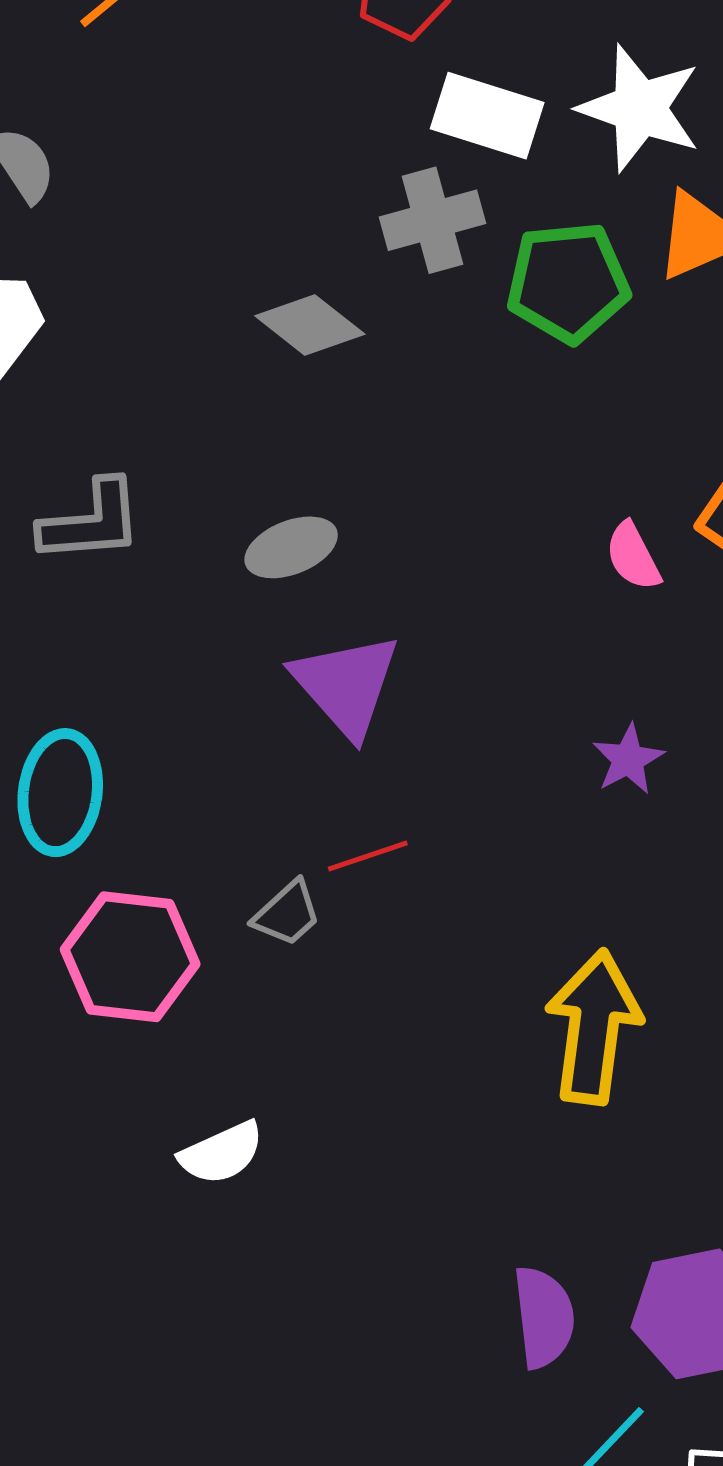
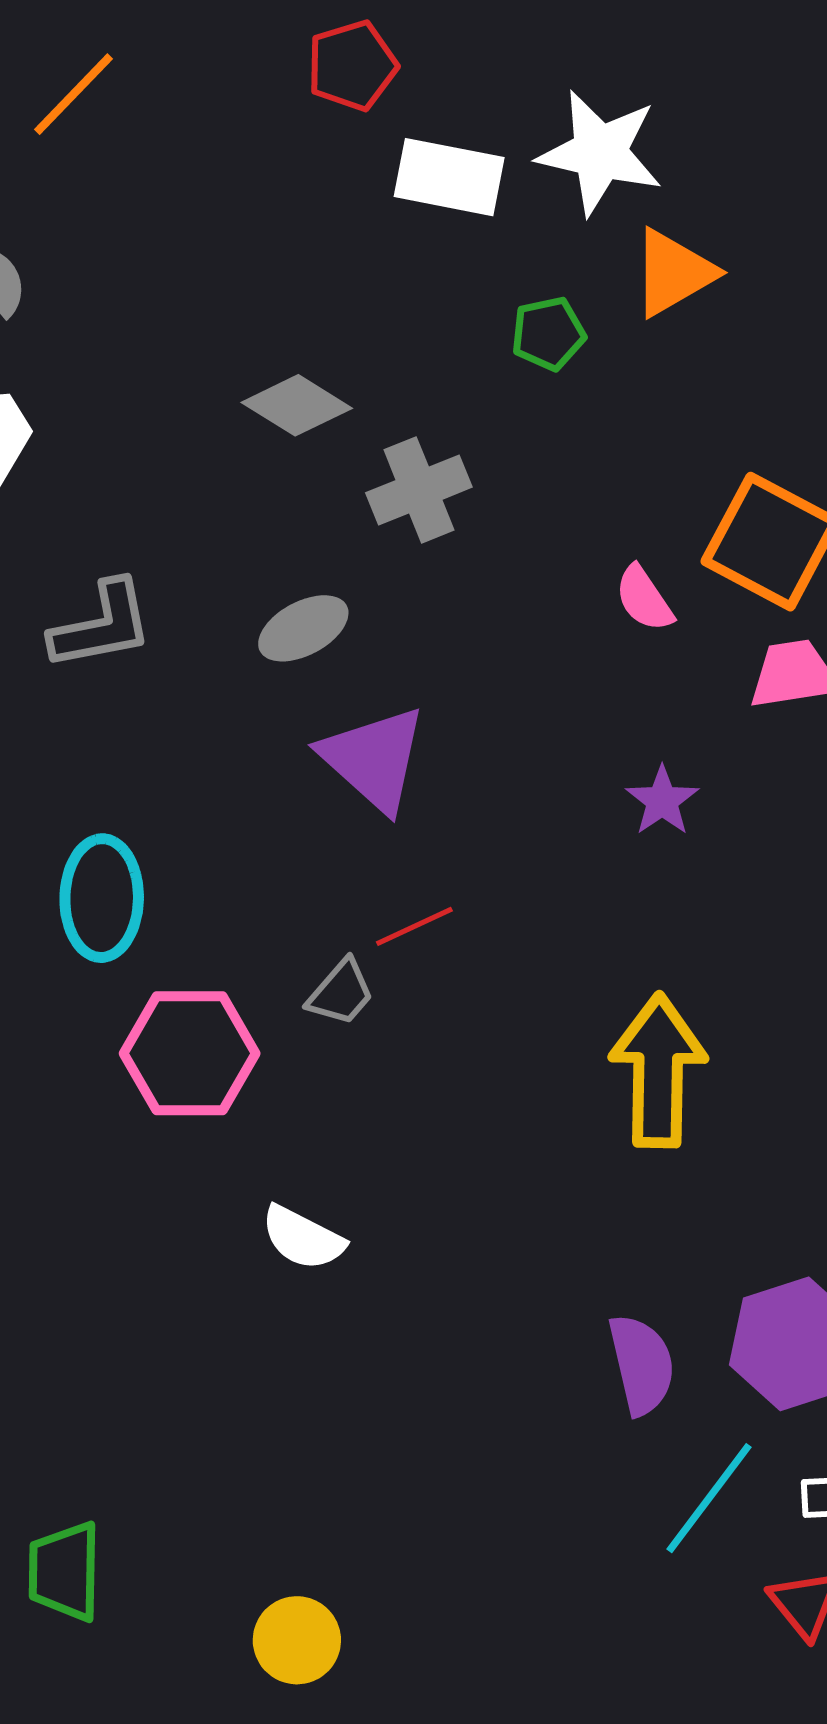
gray cross: (433, 220) -> (419, 490), moved
green pentagon: (568, 282) -> (548, 334), size x0.6
white semicircle: (222, 1153) -> (303, 1238), turned 58

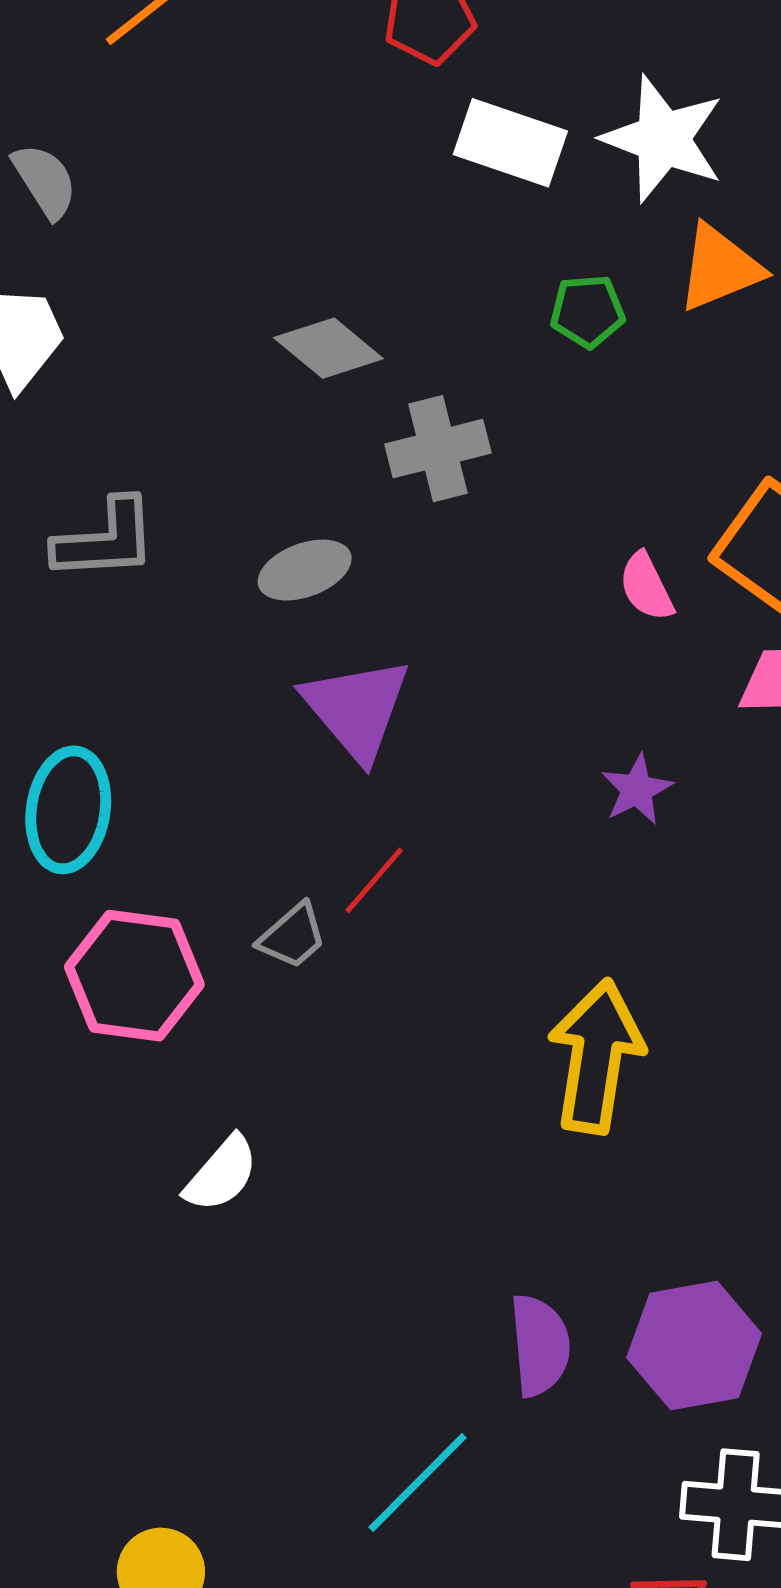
red line: (414, 926) -> (374, 880), turned -32
white semicircle: (303, 1238) -> (221, 1174), turned -84
cyan line: (709, 1498) -> (417, 1483), moved

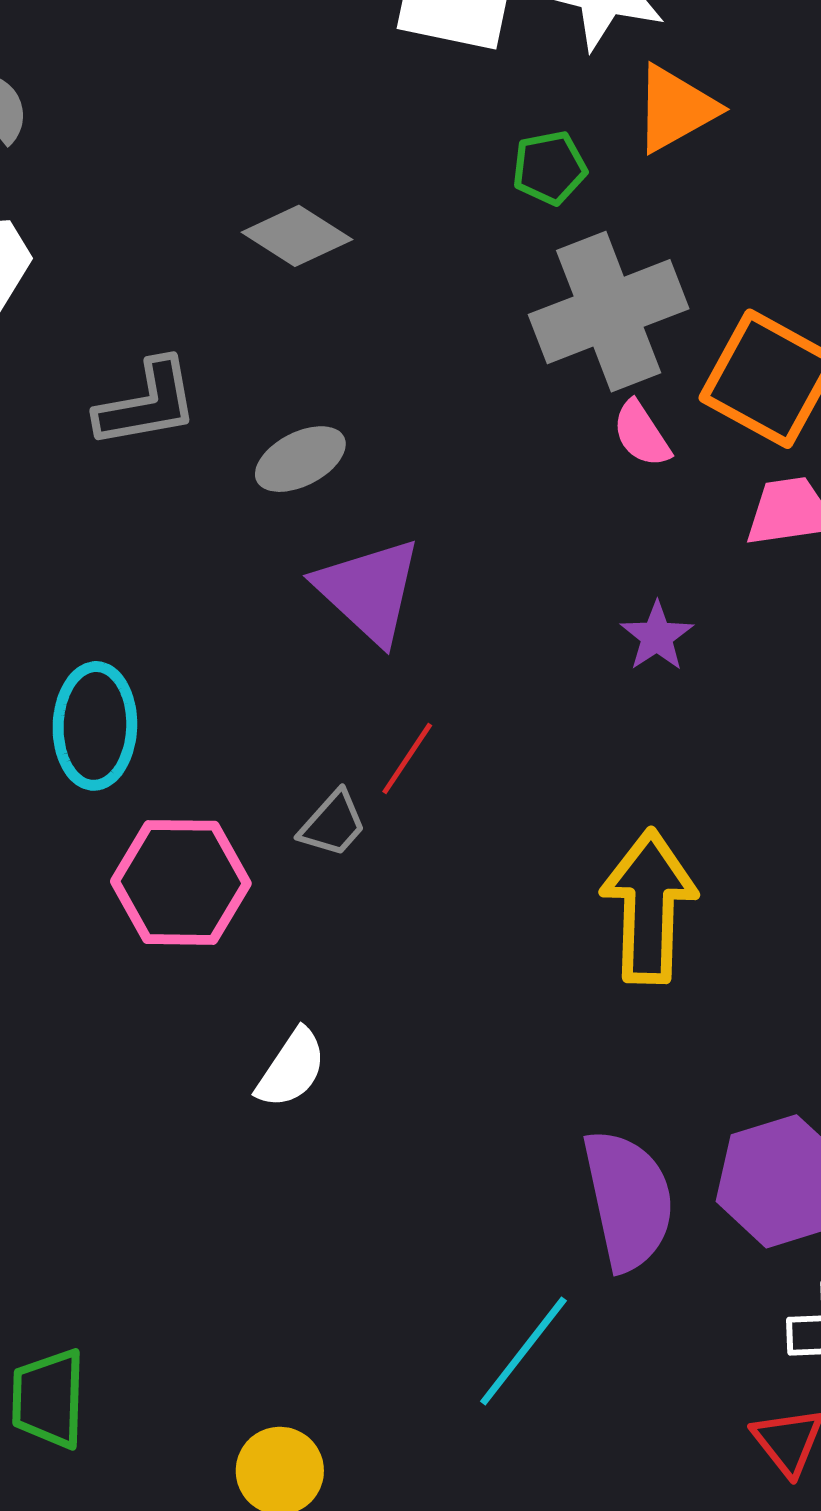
gray cross: (438, 449) -> (609, 312), moved, size x1.5
gray L-shape: (105, 540) -> (147, 404), moved
purple semicircle: (540, 1345) -> (628, 1200), size x1.4

